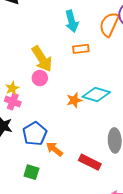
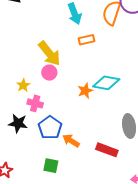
pink cross: (13, 102) -> (35, 103), moved

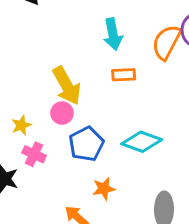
orange star: (85, 91) -> (104, 189), moved
blue pentagon: (50, 128) -> (86, 144), moved

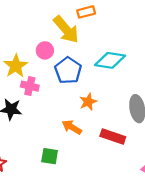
yellow arrow: (67, 86) -> (66, 29), moved
yellow star: (21, 125) -> (16, 66), size x1.5

